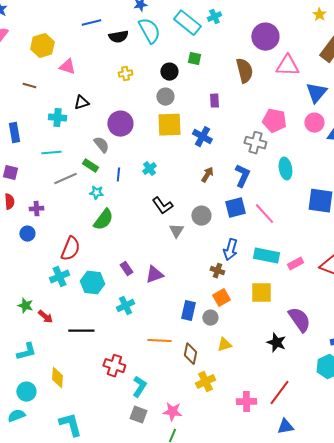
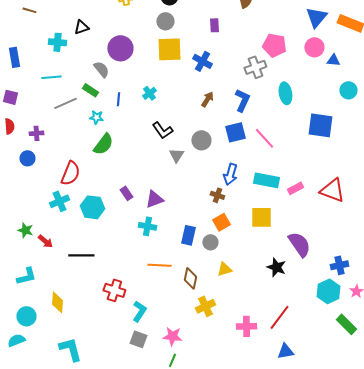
gray cross: (255, 143) -> (255, 67), turned -35
cyan cross: (125, 306) -> (147, 226), moved, turned 36

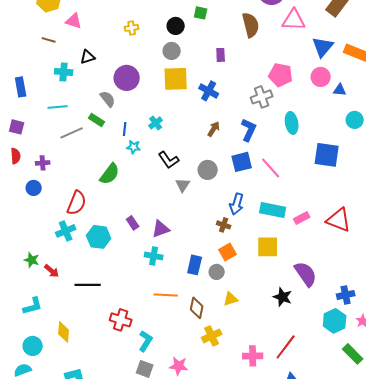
brown line: (29, 10) -> (49, 40), moved
cyan star: (96, 117) -> (134, 147), moved

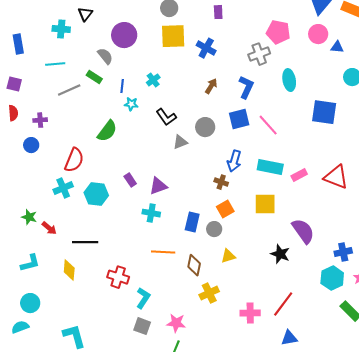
black triangle: (88, 57) -> (85, 14), turned -35
gray triangle: (183, 185) -> (180, 142), turned 35
yellow diamond: (64, 332) -> (69, 270), moved

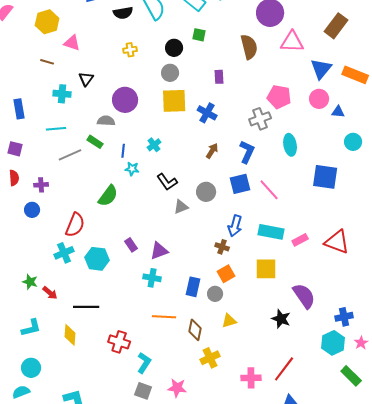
gray semicircle: (105, 56) -> (106, 121), turned -48

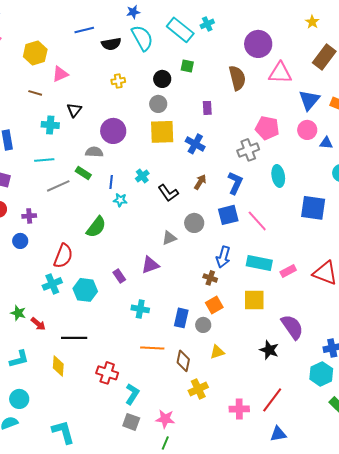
pink triangle: (72, 43) -> (60, 74), turned -42
black L-shape: (167, 182) -> (168, 193), moved
purple triangle: (159, 251) -> (150, 265), moved

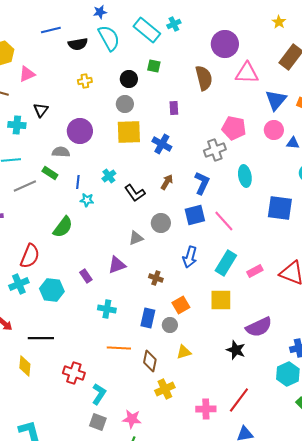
cyan rectangle: (259, 263) -> (226, 263), turned -70
brown cross: (210, 278) -> (156, 278), moved
purple semicircle: (292, 327) -> (259, 327), turned 100

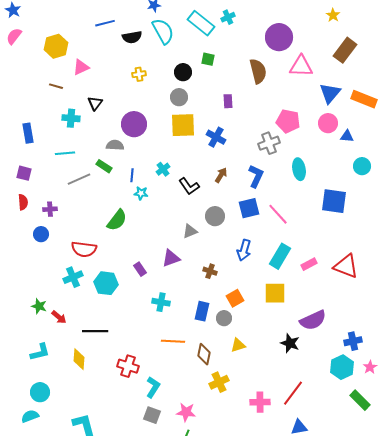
red semicircle: (30, 256) -> (84, 249), turned 75

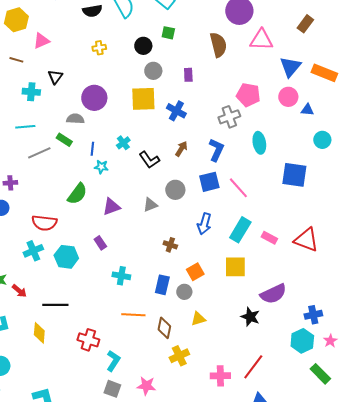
brown rectangle: (345, 50) -> (305, 24), size x0.7
gray circle: (179, 97) -> (153, 71), moved
purple triangle: (171, 258) -> (111, 207), moved
pink rectangle: (309, 264) -> (269, 238), turned 56

